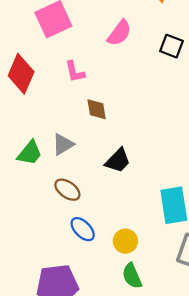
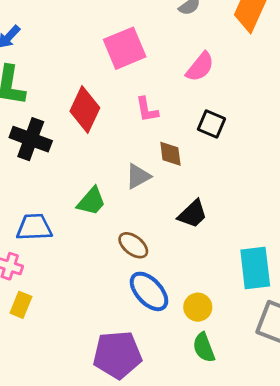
black square: (171, 46) -> (211, 124), moved
gray triangle: (63, 144) -> (138, 176), moved
blue ellipse: (83, 229) -> (149, 291), size x1.4

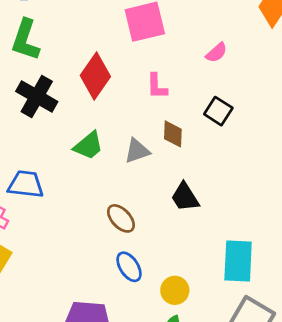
pink semicircle: (200, 67) -> (216, 53), size x0.7
green trapezoid: (91, 201) -> (88, 146), moved
black trapezoid: (193, 214) -> (185, 197), turned 92
blue ellipse: (149, 291) -> (129, 267), size x0.7

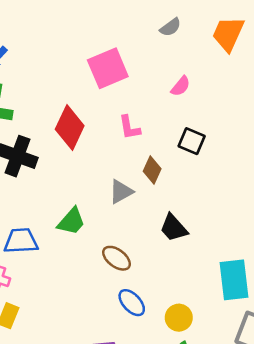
brown diamond: (173, 134) -> (152, 170), turned 32
green trapezoid: (88, 146) -> (71, 221), moved

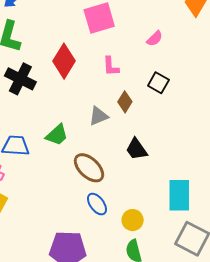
brown ellipse: (116, 258) -> (89, 168), size x1.4

